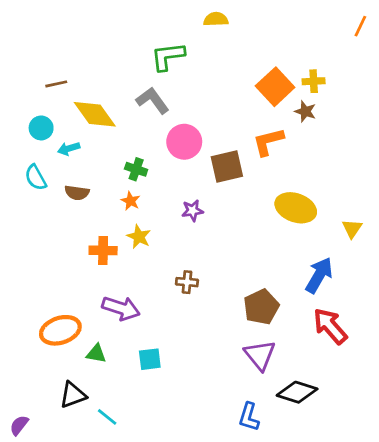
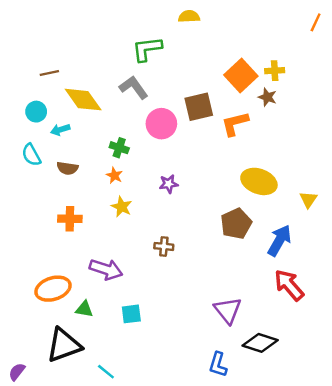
brown square: (227, 167) -> (199, 107), moved
orange cross: (103, 250) -> (70, 219), moved
brown pentagon: (261, 307) -> (236, 224), moved
black triangle: (73, 395) -> (64, 345), size x1.5
cyan line: (107, 417) -> (106, 372), moved

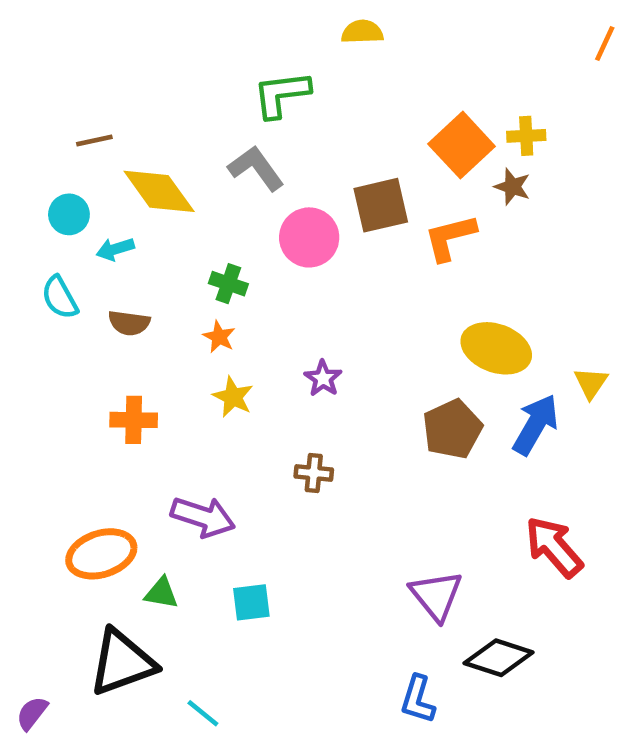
purple star: (169, 184) -> (323, 378), moved, turned -30
blue arrow: (279, 240) -> (535, 425), moved

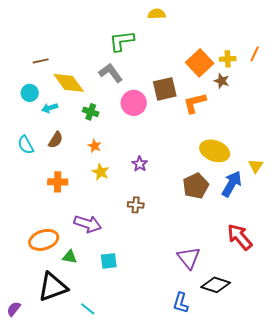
orange line: (605, 43) -> (255, 54), moved
green cross: (228, 284) -> (91, 112), moved
cyan semicircle: (60, 298) -> (26, 145), moved
brown semicircle: (129, 323) -> (56, 140), turned -66

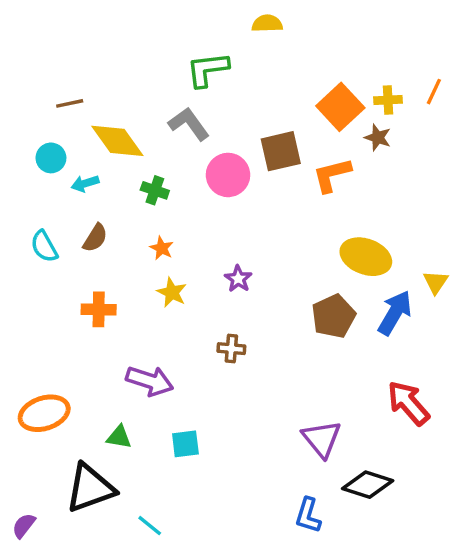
orange ellipse: (44, 240) -> (44, 413), moved

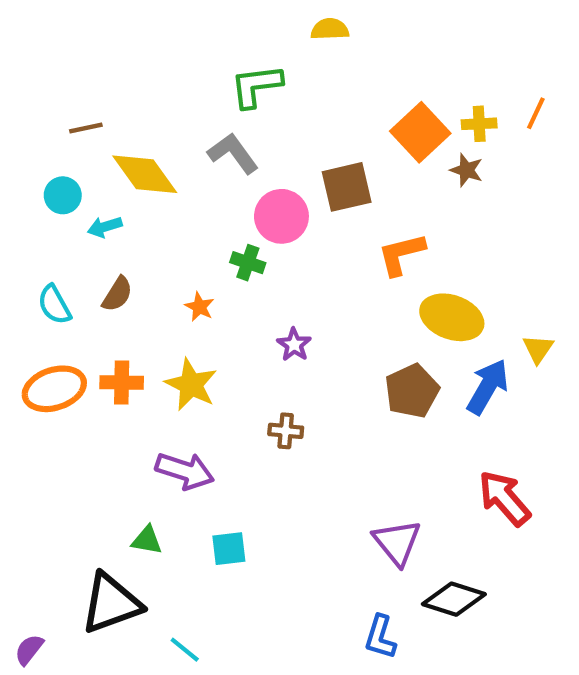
orange L-shape: (332, 175) -> (401, 254), moved
green cross: (155, 190) -> (248, 263), moved
yellow star: (172, 292) -> (191, 385), moved, size x1.4
orange ellipse: (44, 413) -> (54, 389), moved

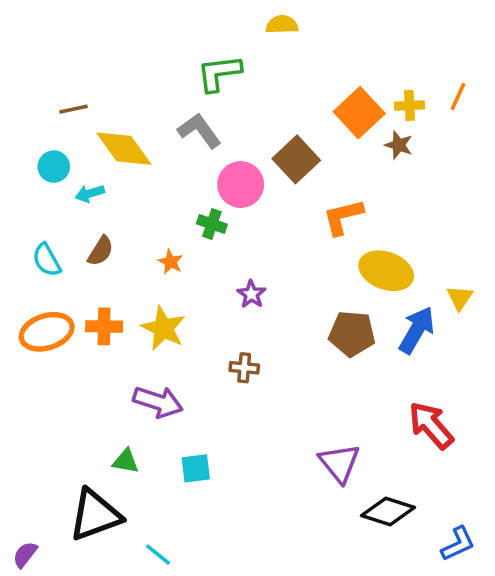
brown square: (347, 187) -> (296, 159), turned -30
brown pentagon: (412, 391) -> (352, 334), turned 30
blue L-shape: (380, 637) -> (458, 544), moved, turned -132

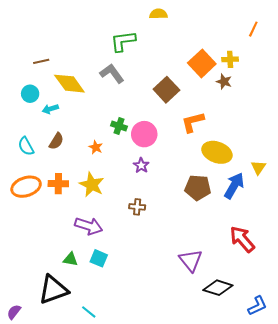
orange line: (458, 97) -> (253, 29), moved
pink circle: (241, 185) -> (144, 134), moved
cyan square: (196, 468) -> (99, 258), moved, turned 30

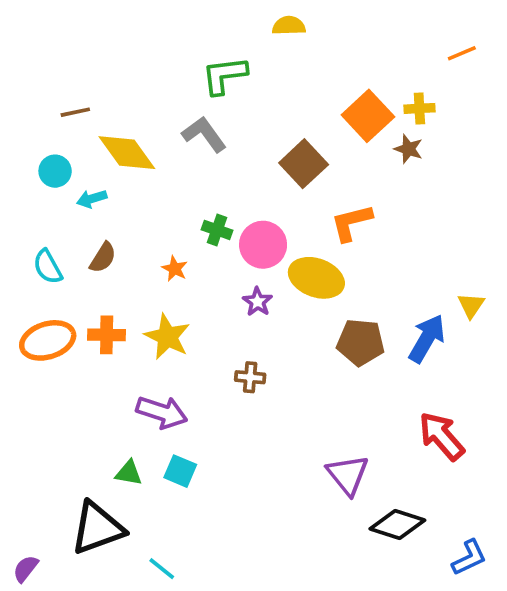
orange line: (253, 29) -> (462, 53), turned 42
yellow ellipse: (217, 152) -> (316, 278), moved

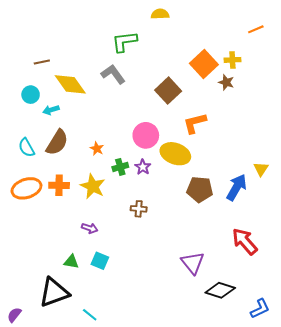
green cross: (217, 230) -> (120, 167), moved, turned -35
brown semicircle: (103, 258) -> (57, 142), size x1.5
purple arrow: (162, 412) -> (90, 228), size x0.6

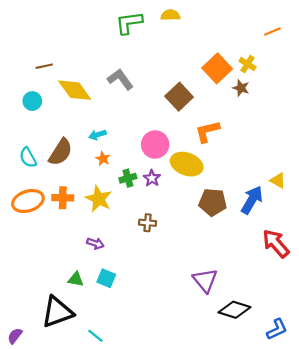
green L-shape: (124, 42) -> (129, 23), moved
yellow cross: (232, 60) -> (248, 64), turned 35
cyan arrow: (51, 110) -> (98, 135), moved
yellow triangle: (261, 169) -> (278, 180), turned -35
red arrow: (245, 241) -> (276, 243), moved

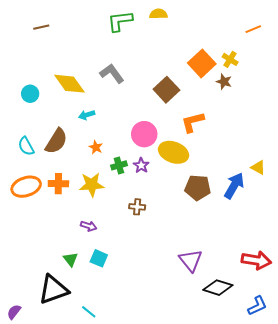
brown line: (44, 66) -> (41, 27), moved
cyan arrow: (98, 135) -> (87, 115), moved
yellow star: (99, 199) -> (92, 185), turned -30
red arrow: (276, 243) -> (256, 260), moved, turned 140
green triangle: (76, 279) -> (71, 259), turned 42

